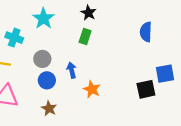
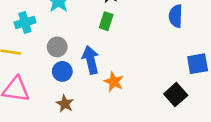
cyan cross: (14, 38) -> (25, 22), turned -36
blue arrow: (72, 70) -> (91, 60), size x1.5
black square: (146, 89) -> (176, 95), moved, turned -30

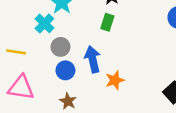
cyan cross: (25, 22) -> (44, 23), moved, turned -30
orange star: (114, 82) -> (115, 80), turned 30

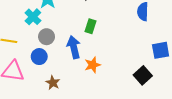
green rectangle: (107, 22) -> (90, 26), moved
blue circle: (65, 70) -> (39, 57), moved

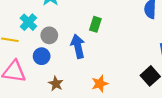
cyan cross: (33, 17) -> (28, 22), moved
orange star: (93, 65) -> (100, 84), moved

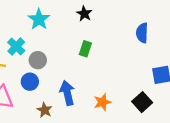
blue arrow: (78, 46) -> (67, 93), moved
orange star: (100, 84) -> (102, 102), moved

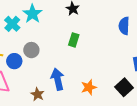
cyan cross: (16, 47) -> (12, 24), moved
blue circle: (30, 82) -> (14, 61), moved

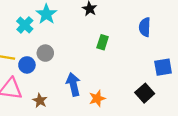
green rectangle: (74, 40) -> (103, 42), moved
orange star: (89, 87) -> (97, 98), moved
brown star: (37, 94) -> (40, 101), moved

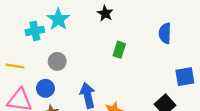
cyan cross: (25, 25) -> (35, 31), turned 35
blue circle: (27, 65) -> (45, 88), moved

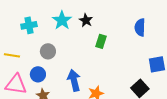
black star: (105, 13) -> (86, 20), moved
cyan star: (58, 19) -> (62, 20), moved

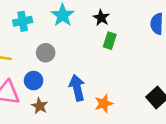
black star: (86, 20) -> (101, 18), moved

